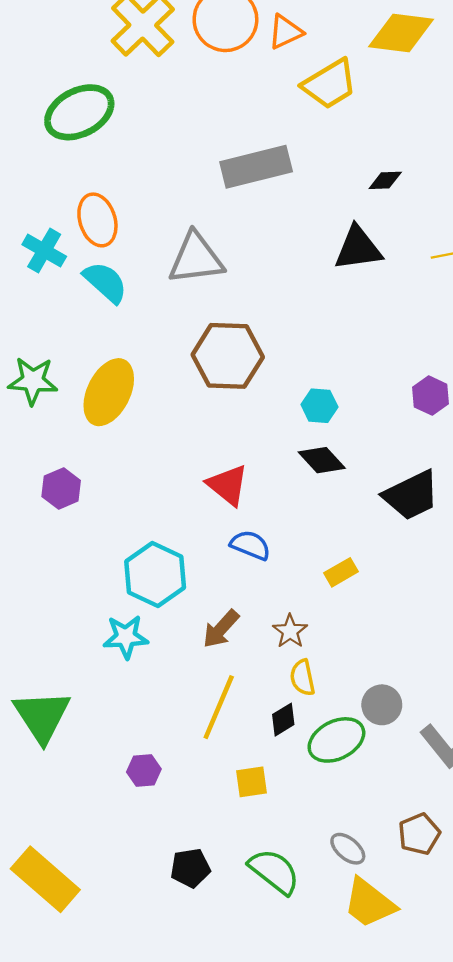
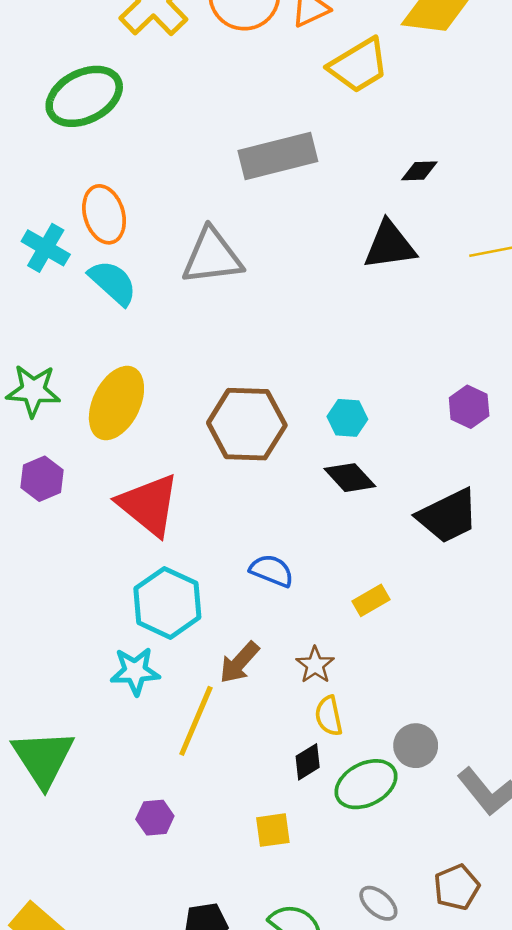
brown hexagon: (228, 356) -> (247, 424), moved
red triangle: (228, 485) -> (149, 505), moved, size x1.4
purple hexagon: (61, 488) -> (42, 479), moved
yellow line: (219, 707) -> (196, 721), moved

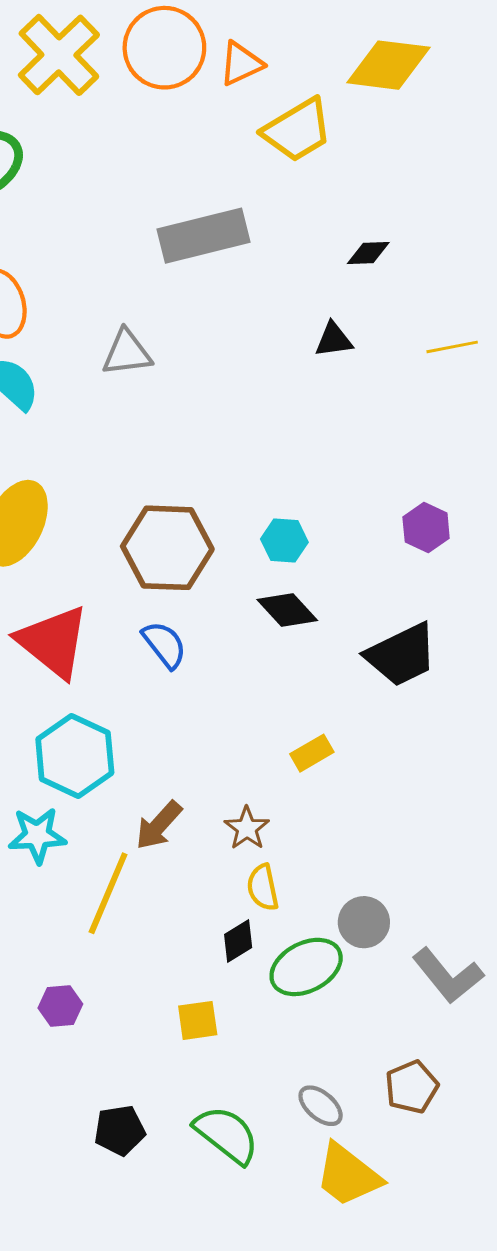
black triangle: (390, 245) -> (334, 340), size x0.6
gray triangle: (212, 257) -> (127, 353), size x0.7
blue semicircle: (272, 571) -> (164, 645), moved, turned 30

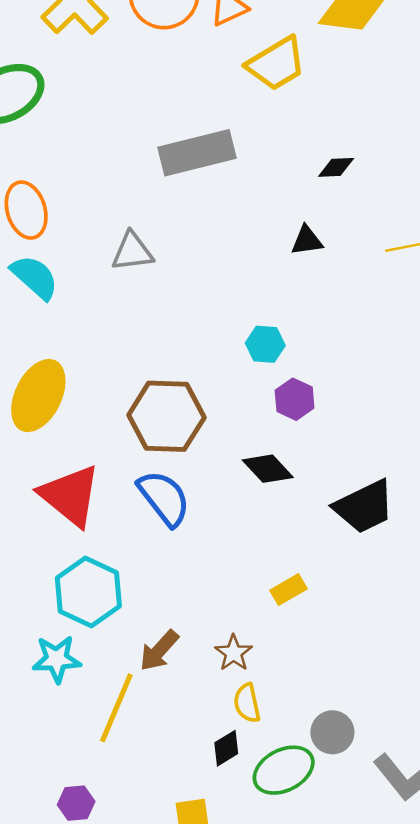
purple hexagon: (426, 528) -> (295, 399), moved
cyan hexagon: (284, 541) -> (265, 344), moved
blue semicircle: (164, 645) -> (164, 498), size x1.4

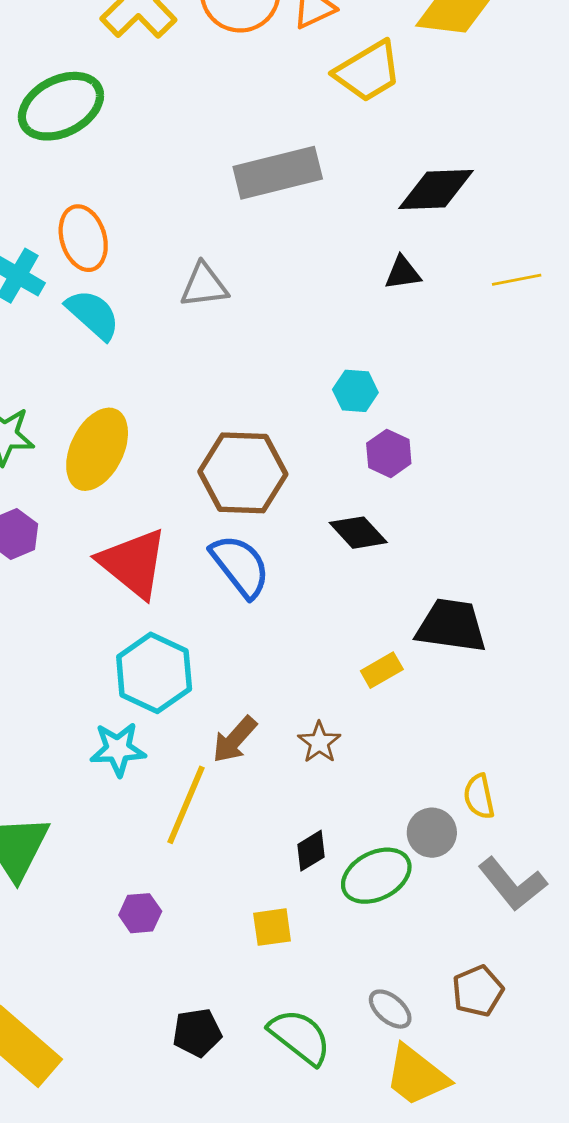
black diamond: (336, 167) -> (436, 190), size x1.8
black trapezoid: (364, 507) -> (451, 626), moved, turned -146
yellow semicircle: (247, 703) -> (479, 797), moved

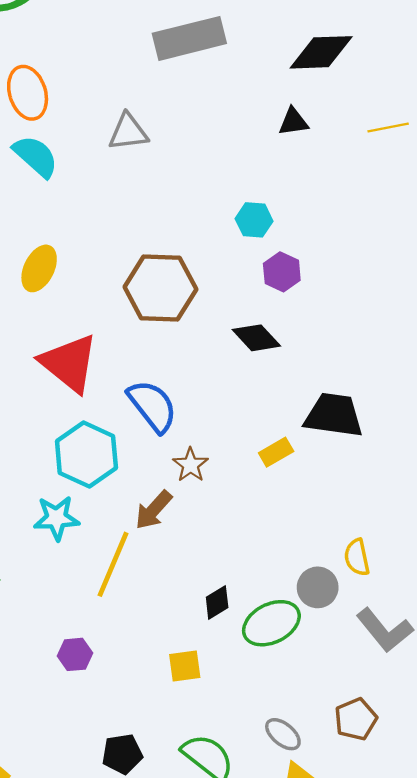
yellow ellipse: (97, 449) -> (39, 268), size x0.7
blue semicircle: (240, 566) -> (152, 406), moved
brown star: (319, 742) -> (190, 465), moved

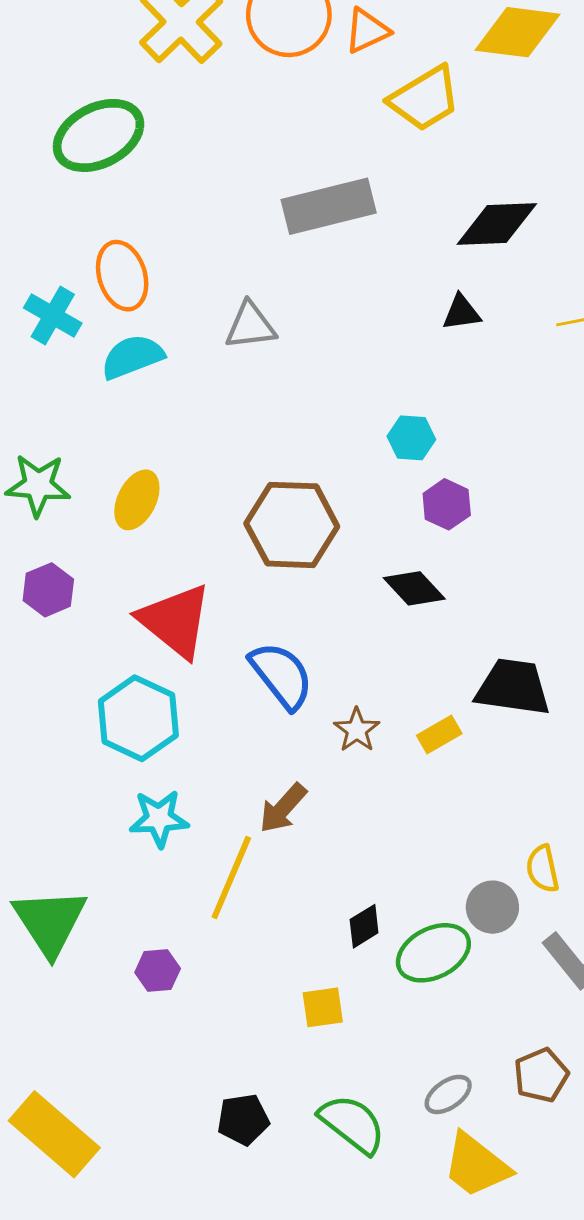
cyan semicircle: (36, 156) -> (132, 357), turned -63
cyan hexagon: (86, 454) -> (138, 718), moved
brown star: (190, 465) -> (357, 730), moved
purple hexagon: (75, 654) -> (158, 970), moved
gray ellipse: (283, 734) -> (448, 1094), turned -75

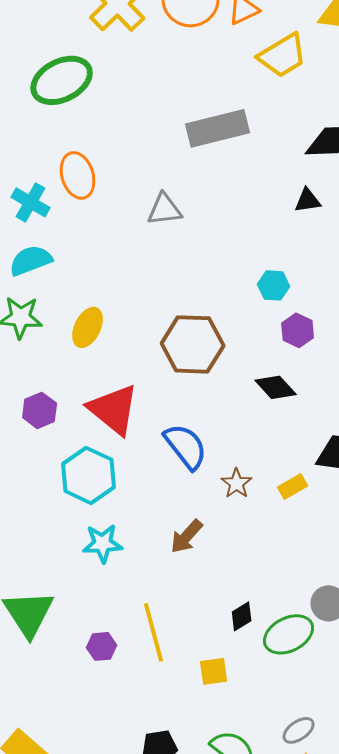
cyan semicircle: (132, 357) -> (31, 260), moved
purple hexagon: (48, 590) -> (40, 410), moved
yellow line: (231, 878) -> (154, 632), moved, turned -38

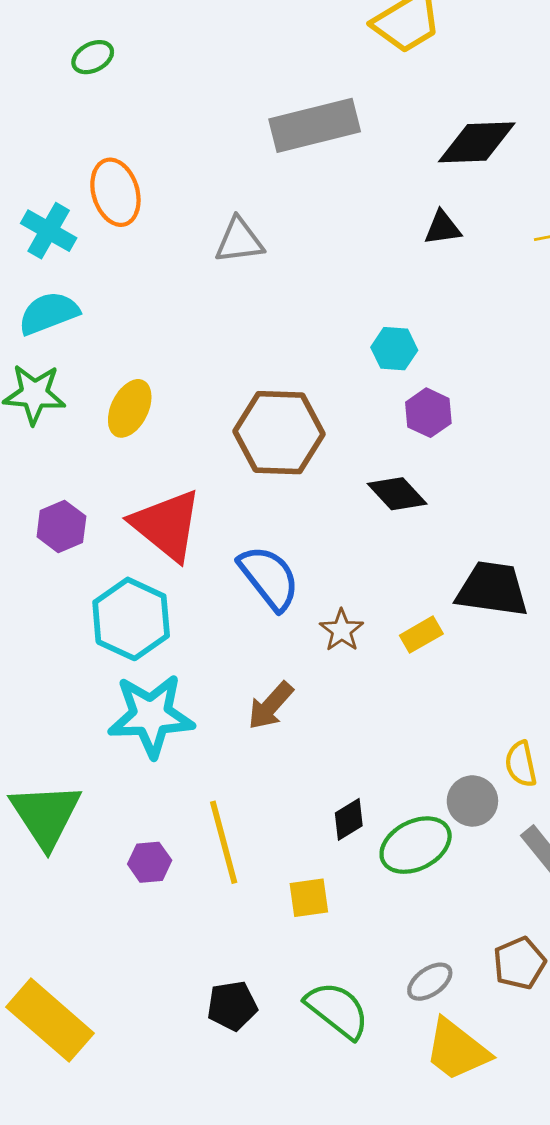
green ellipse: (62, 80) -> (93, 57), size x0.5
cyan star: (103, 543) -> (151, 716), size x1.5

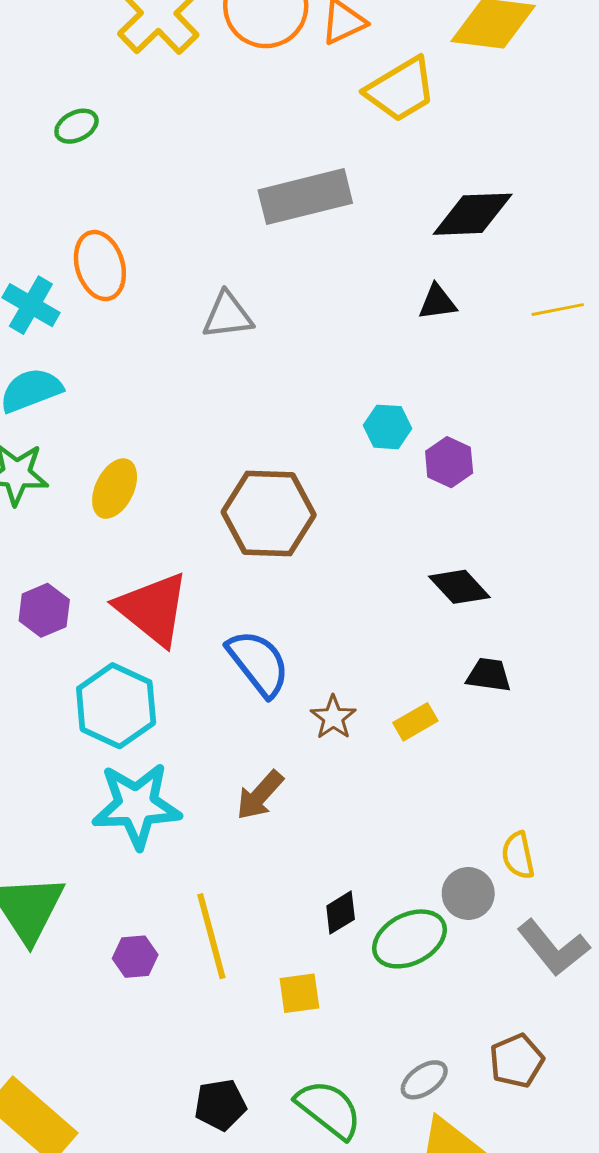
purple hexagon: (428, 413) -> (449, 462), moved
black diamond: (397, 494) -> (459, 587), moved
black trapezoid: (492, 589) -> (489, 675), size x0.6

